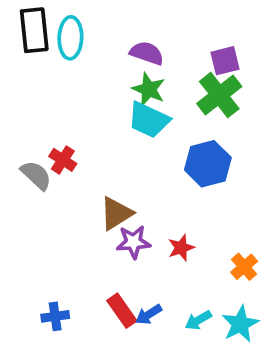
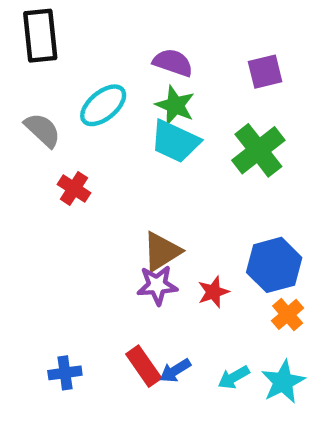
cyan ellipse: (70, 38) -> (103, 105), moved, turned 48
green cross: (219, 95) -> (258, 150), moved
blue hexagon: (208, 164) -> (274, 265), moved
gray semicircle: (36, 175) -> (42, 130), moved
brown triangle: (116, 213) -> (162, 251), moved

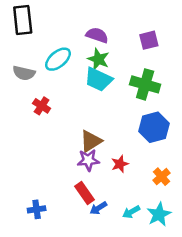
gray semicircle: (42, 130) -> (24, 73), turned 150
green cross: (258, 150) -> (145, 84), turned -36
blue hexagon: (274, 265) -> (154, 127), moved
red rectangle: (144, 366) -> (84, 193), moved

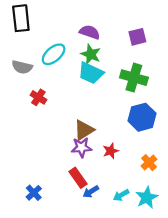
blue cross: (37, 209) -> (34, 193), turned -35

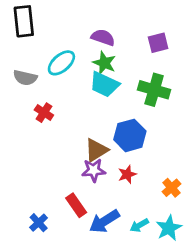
blue hexagon: (142, 117) -> (130, 135), moved
red rectangle: (78, 178) -> (76, 205), moved
blue arrow: (91, 192) -> (104, 221), size x1.6

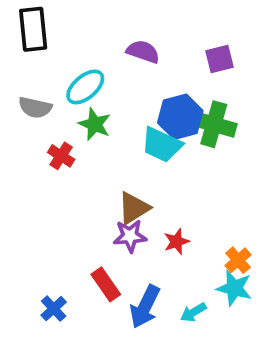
green star: (104, 63) -> (95, 124), moved
cyan trapezoid: (104, 84) -> (162, 145), moved
blue hexagon: (130, 135) -> (180, 117), moved
blue arrow: (104, 221) -> (145, 307), turned -32
cyan star: (169, 228) -> (234, 288), moved, turned -30

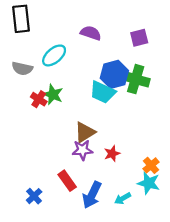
green star: (95, 124) -> (53, 94), moved

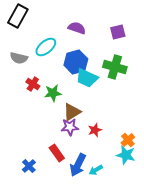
black rectangle: (21, 19) -> (18, 16), turned 35
blue hexagon: (114, 74) -> (76, 62), moved
green star: (53, 94) -> (53, 93), moved, turned -30
cyan arrow: (123, 198) -> (96, 170), moved

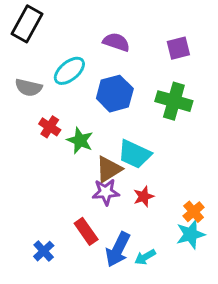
cyan trapezoid: (87, 78) -> (135, 154), moved
green star: (53, 93) -> (80, 140), turned 30
cyan star: (126, 155) -> (191, 234), turned -30

